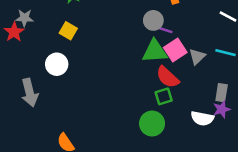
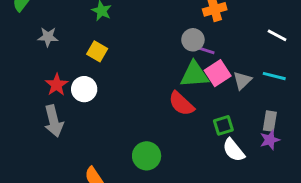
red star: (14, 32) -> (57, 85), moved
red semicircle: (167, 77) -> (181, 104), moved
green square: (164, 96) -> (223, 125), moved
white semicircle: (202, 118) -> (234, 150), moved, turned 40
green circle: (152, 124) -> (147, 156), moved

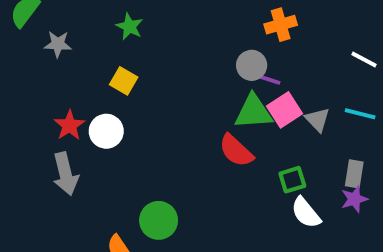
gray star: (48, 37) -> (58, 44), moved
gray triangle: (242, 80) -> (317, 120), turned -30
green circle: (147, 156) -> (159, 220), moved

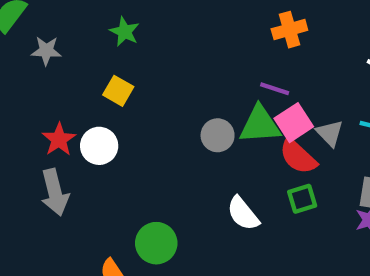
gray circle: (252, 65) -> (218, 135), moved
red semicircle: (236, 151) -> (298, 156), moved
white semicircle: (306, 213) -> (243, 214), moved

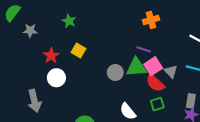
yellow square: (118, 91) -> (78, 50), moved
red star: (59, 140) -> (51, 56), moved

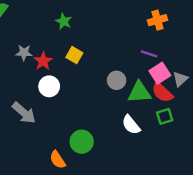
gray star: (30, 30) -> (24, 53), moved
green triangle: (136, 67) -> (139, 92), moved
gray triangle: (171, 71) -> (180, 79), turned 32
gray arrow: (34, 101) -> (24, 113), turned -35

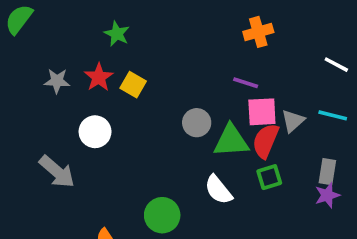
red star: (43, 61) -> (99, 77), moved
pink square: (160, 73) -> (262, 112), turned 30
red semicircle: (162, 92) -> (266, 141), turned 70
green circle: (82, 142) -> (162, 215), moved

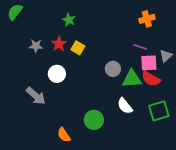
gray triangle: (293, 121) -> (166, 56), moved
red semicircle: (266, 141) -> (151, 79), turned -84
green square: (269, 177) -> (159, 111), moved, size x1.5

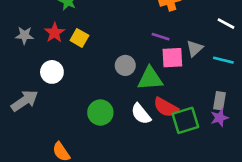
red semicircle: (151, 79) -> (166, 107), moved
gray arrow: (36, 96) -> (24, 101), turned -75
green circle: (94, 120) -> (100, 113), moved

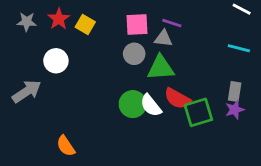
gray triangle: (195, 48) -> (163, 38), moved, turned 48
pink square: (172, 58) -> (137, 24), moved
green circle: (100, 113) -> (133, 104), moved

